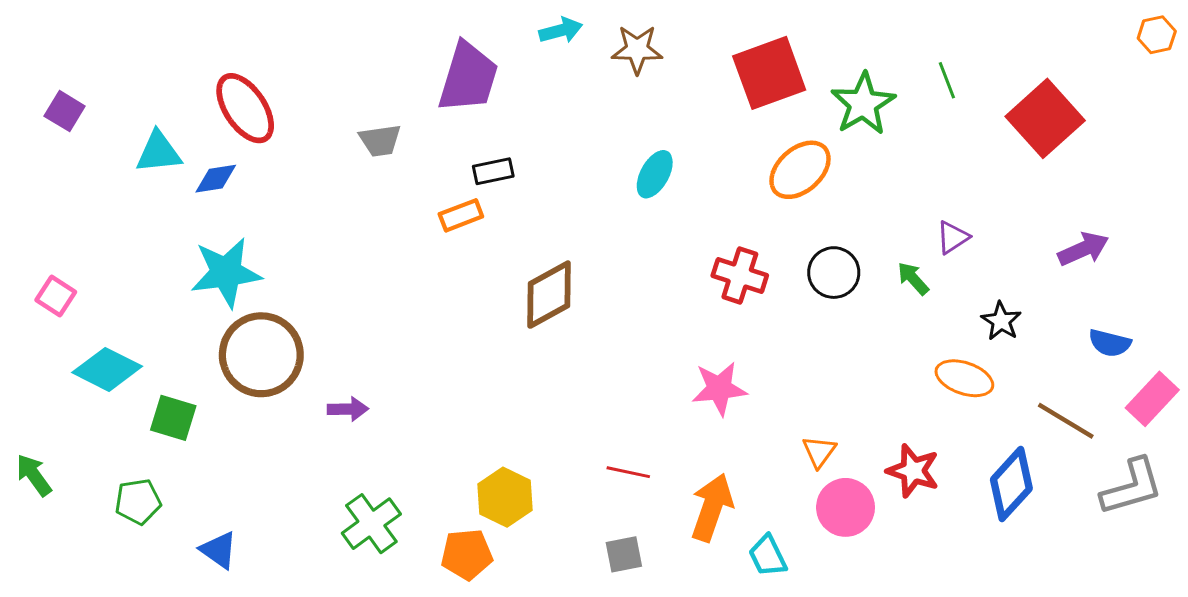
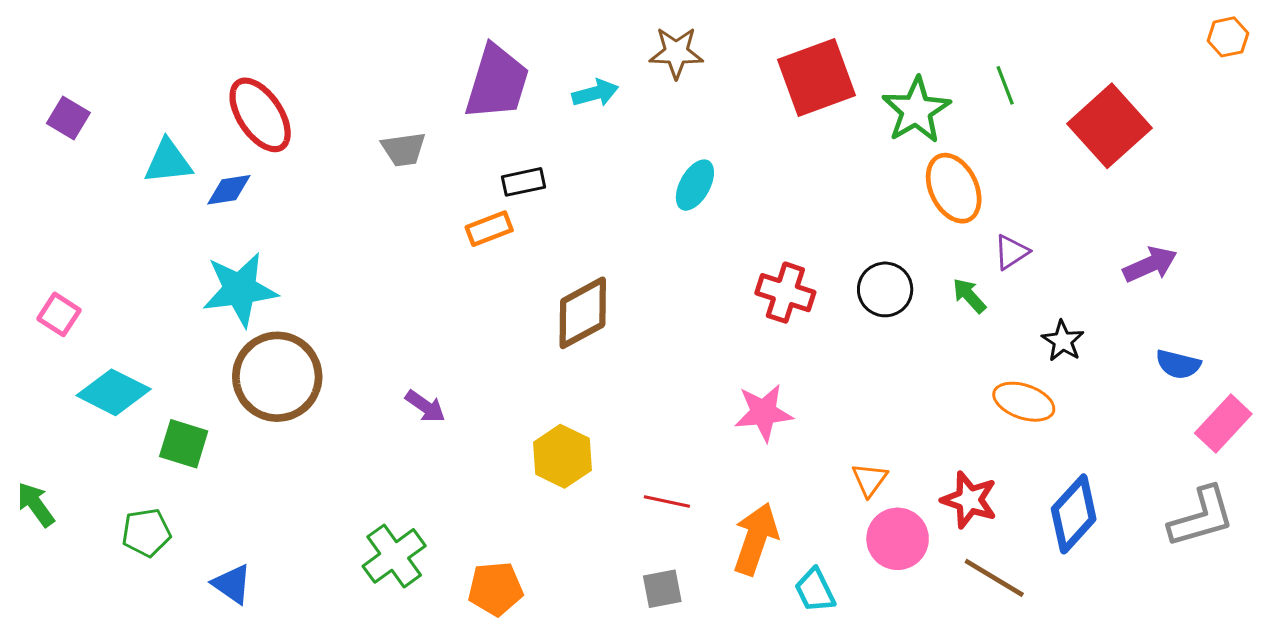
cyan arrow: (561, 30) -> (595, 93), moved
orange ellipse: (800, 170) -> (954, 188), moved, turned -74
purple arrow: (348, 409) -> (425, 406), moved, turned 36
brown line: (1066, 421) -> (994, 578), moved
yellow hexagon: (505, 497) -> (562, 456), moved

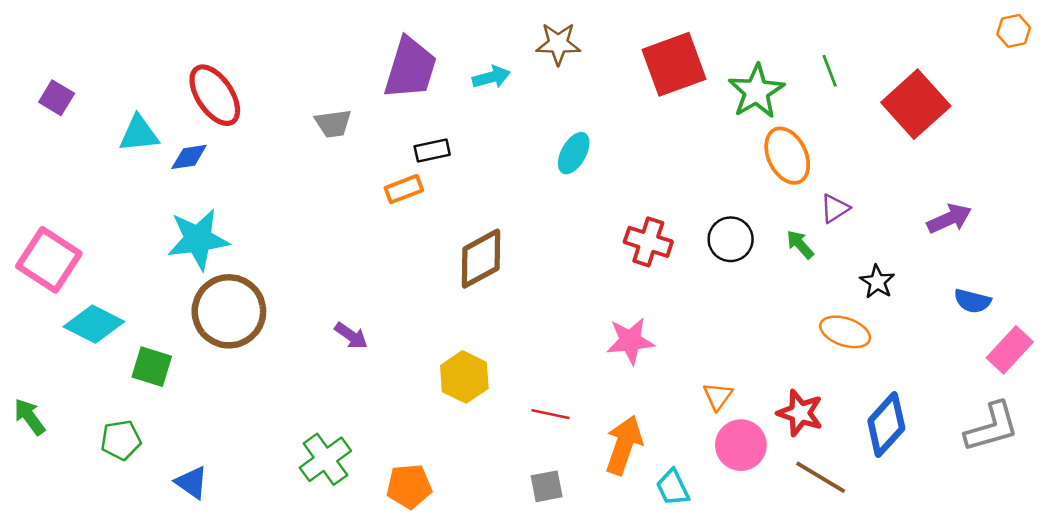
pink square: (59, 314) -> (49, 260), size x1.8

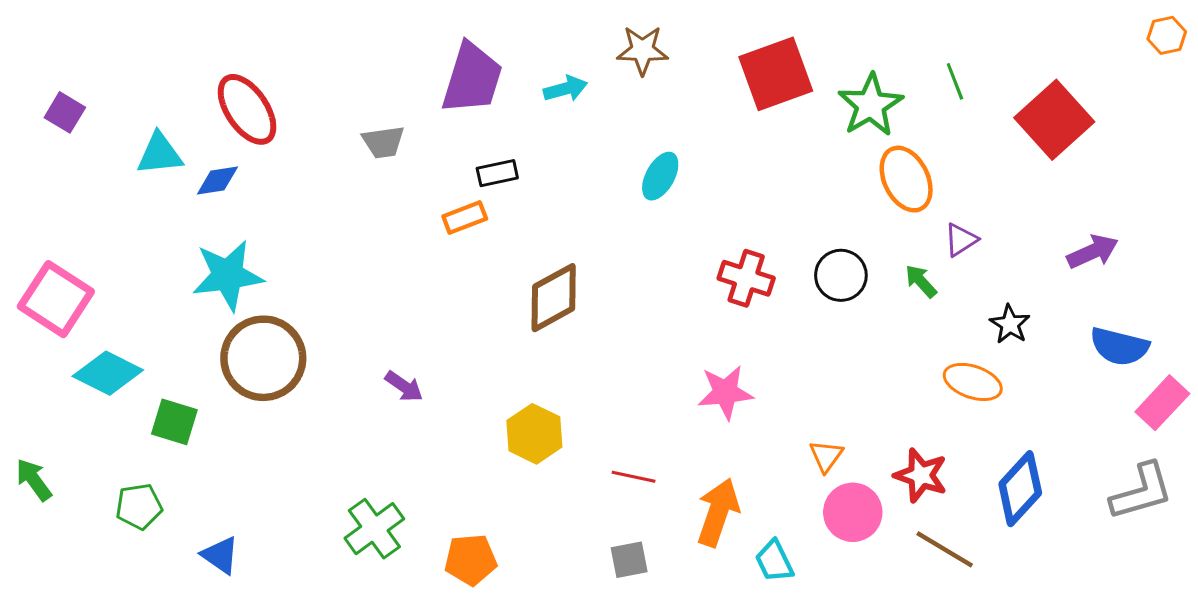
blue semicircle: (972, 301) -> (1119, 346), size x1.4

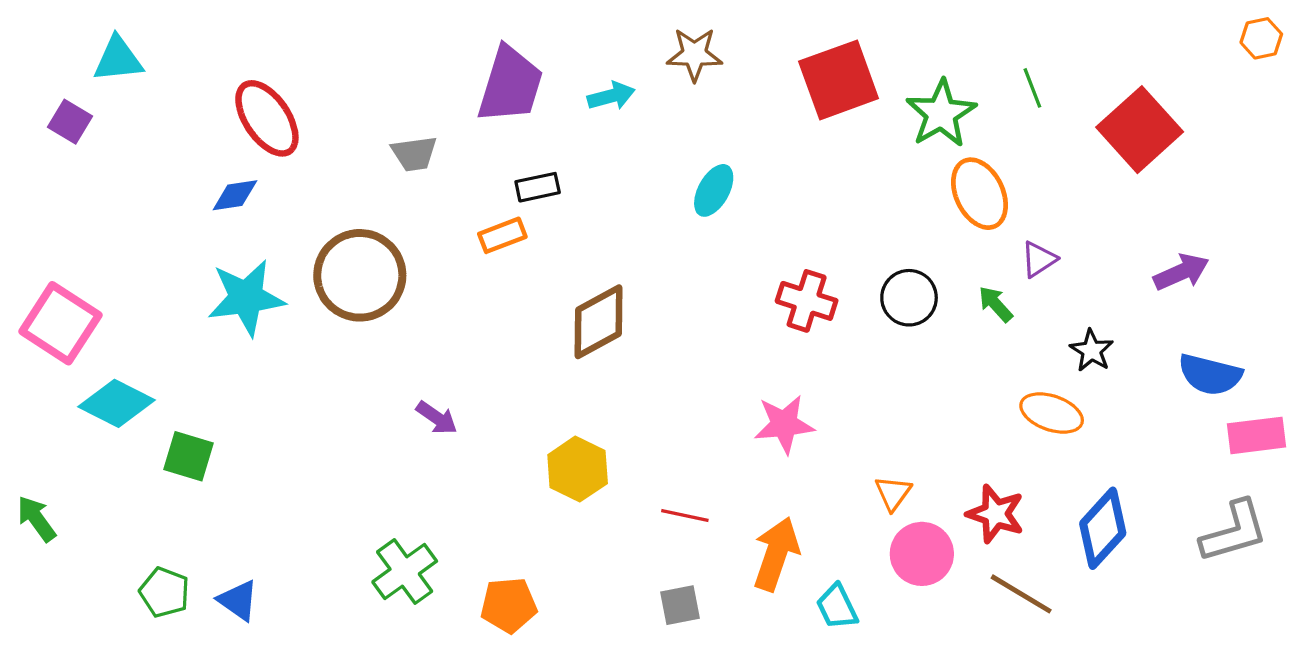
cyan triangle: (160, 154) -> (118, 59), moved
brown circle: (263, 358) -> (360, 275), moved
pink rectangle: (1162, 403) -> (1257, 435), turned 40
green pentagon: (139, 506) -> (164, 592), moved, turned 30

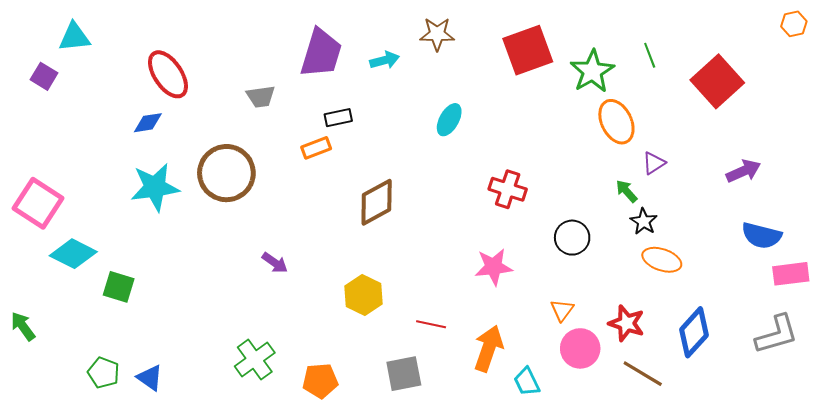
black circle: (909, 298) -> (572, 238), moved
black star: (1092, 351) -> (644, 221), moved
gray square: (680, 605) -> (404, 374), moved, size x1.4

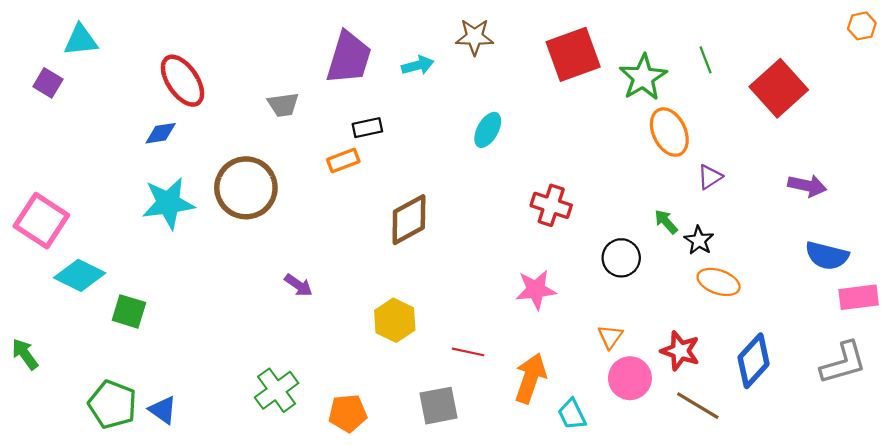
purple arrow: (743, 171) -> (807, 186), turned 36
green arrow: (627, 191) -> (666, 222), moved
green pentagon: (103, 373) -> (112, 404), size x1.4

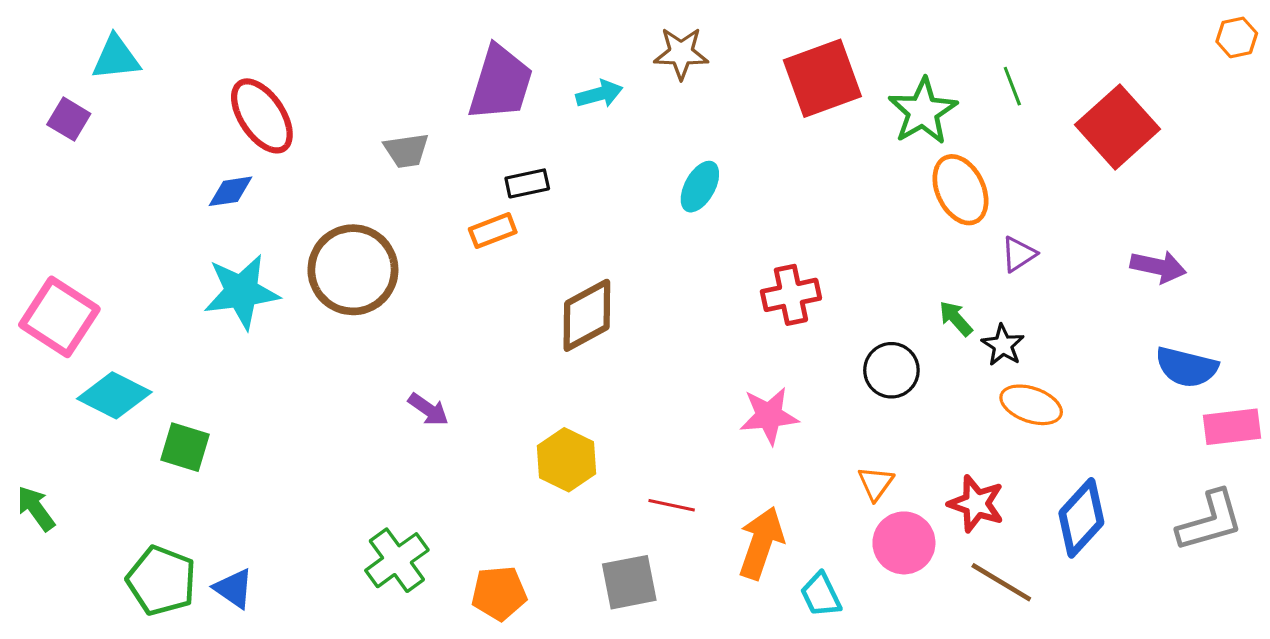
red cross: (551, 205) -> (791, 295), turned -30

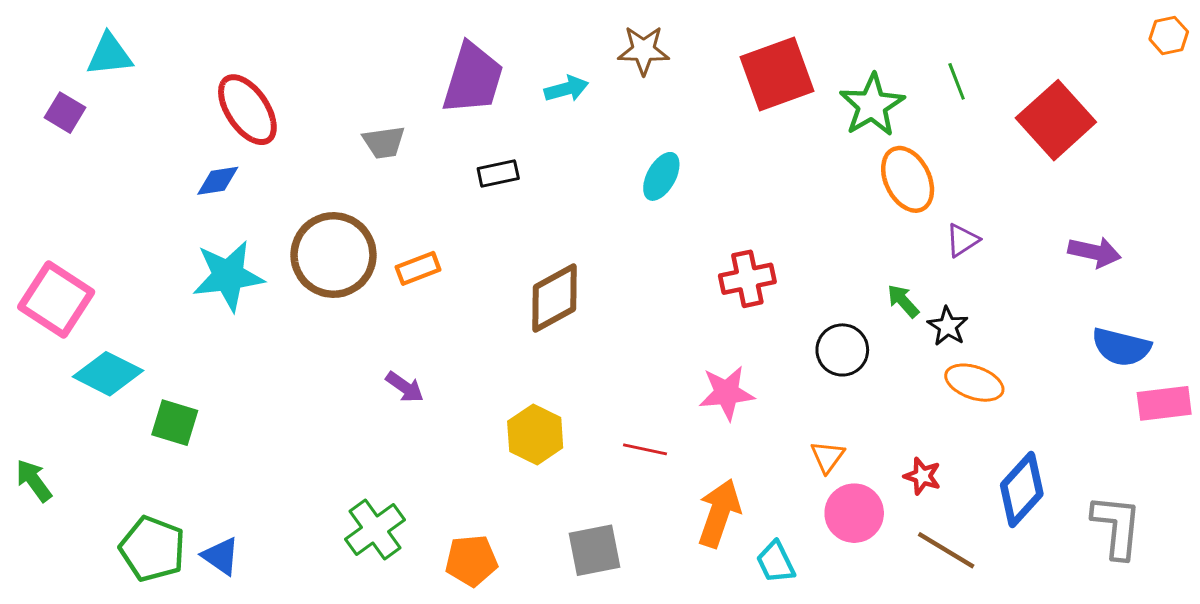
orange rectangle: (493, 231) -> (418, 268), moved
red star: (976, 504) -> (922, 476), size x0.7
red line: (672, 505) -> (645, 449), moved
gray L-shape: (1210, 521) -> (1117, 526), moved, turned -68

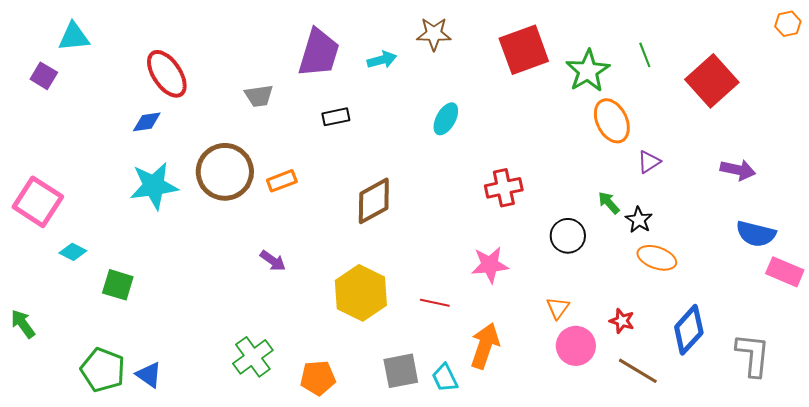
cyan diamond: (108, 374) -> (73, 252), size x0.6
pink rectangle: (1164, 403) -> (785, 272), turned 30
yellow hexagon: (535, 435) -> (361, 293), size x1.4
cyan trapezoid: (776, 562) -> (445, 378), moved

